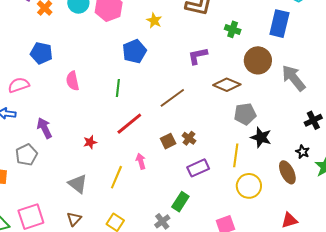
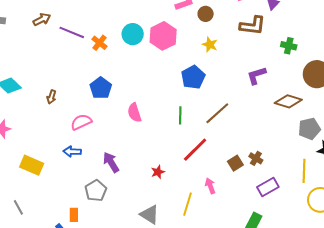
blue pentagon: (41, 53) -> (101, 88), turned 30
brown line: (172, 98) -> (217, 113), moved

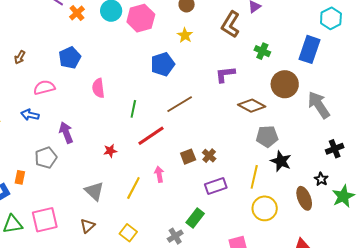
brown L-shape: (253, 26) -> (231, 25), turned 104
green line: (180, 115) -> (133, 109), moved

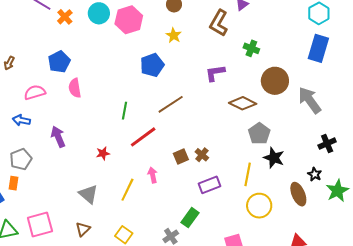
blue rectangle: (309, 49) -> (318, 48), moved
pink semicircle: (98, 88) -> (75, 88), moved
gray pentagon: (267, 136) -> (259, 134), turned -30
gray pentagon: (46, 158) -> (21, 159), moved

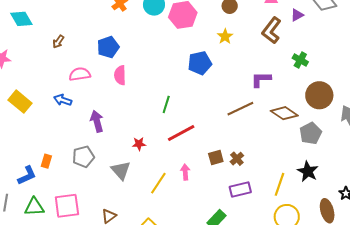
brown line: (171, 104) -> (240, 109), moved
gray pentagon: (259, 134) -> (310, 133), moved
gray pentagon: (21, 159) -> (83, 157), moved
gray triangle: (88, 194) -> (121, 170), moved

